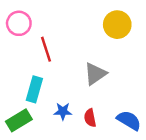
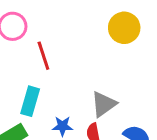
gray triangle: (95, 74) -> (104, 104), moved

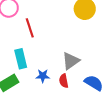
cyan rectangle: (30, 101) -> (21, 59), turned -30

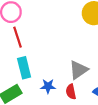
red line: (30, 28) -> (17, 37), moved

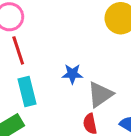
blue star: (48, 86) -> (72, 74), moved

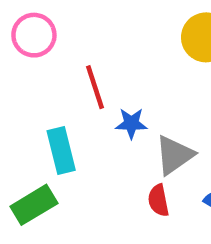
red line: (18, 50) -> (95, 87), moved

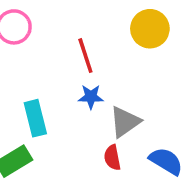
red line: (95, 87) -> (85, 56), moved

